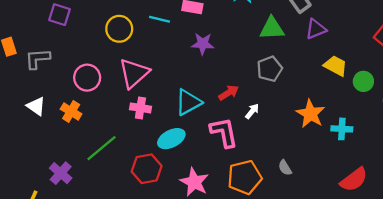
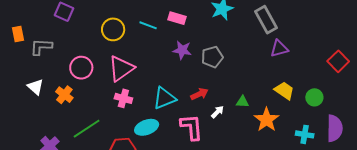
green triangle: (272, 28) -> (242, 102), moved, size x0.6
yellow trapezoid: (336, 66) -> (284, 91), moved
gray pentagon: (270, 69) -> (212, 57), moved
cyan cross: (342, 129) -> (305, 134), moved

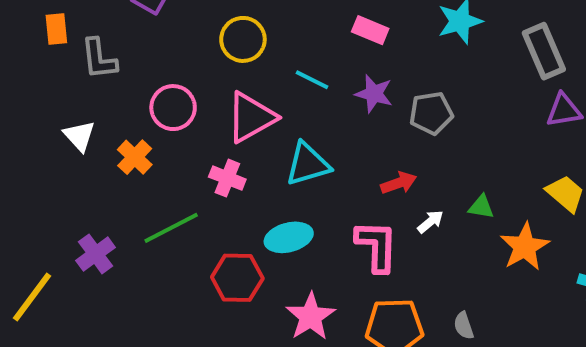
cyan line: (148, 25) -> (312, 80), moved
gray L-shape: (41, 47) -> (99, 59), turned -105
pink cross: (123, 98) -> (227, 178), moved
cyan triangle: (164, 98) -> (308, 164), moved

